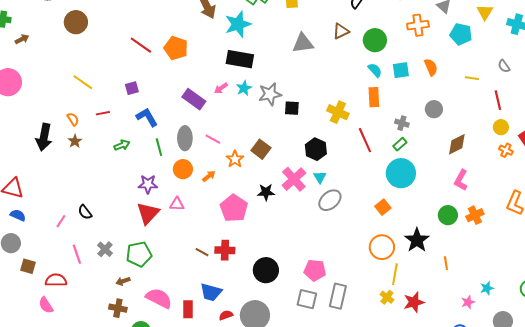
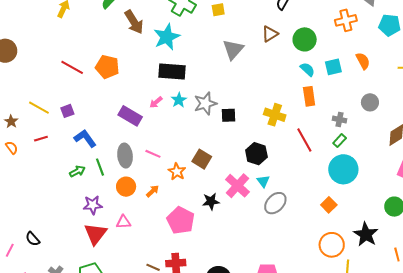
gray triangle: (303, 43) -> (233, 49), turned -35
yellow line: (83, 82) -> (39, 108), moved
brown star: (75, 141) -> (11, 121), moved
green arrow: (122, 145) -> (77, 171), moved

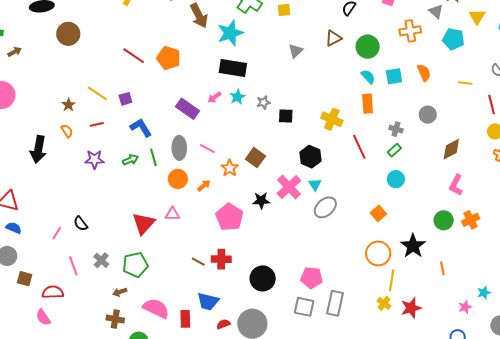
gray triangle: (233, 49) -> (296, 51), size x0.7
gray star: (205, 103) -> (264, 102), size x0.6
cyan circle: (343, 169) -> (396, 179), size x0.6
purple star: (93, 205) -> (94, 159), moved

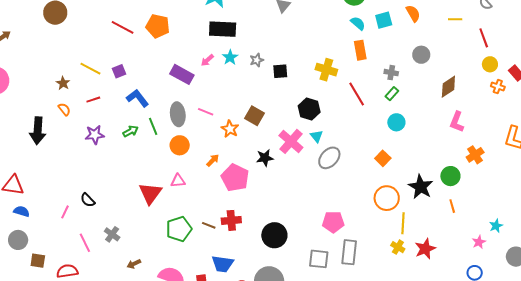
orange arrow: (204, 185) -> (213, 160), moved
green circle: (444, 220) -> (450, 176), moved
green pentagon: (135, 265) -> (179, 229), moved
pink pentagon: (312, 278) -> (333, 222), moved

